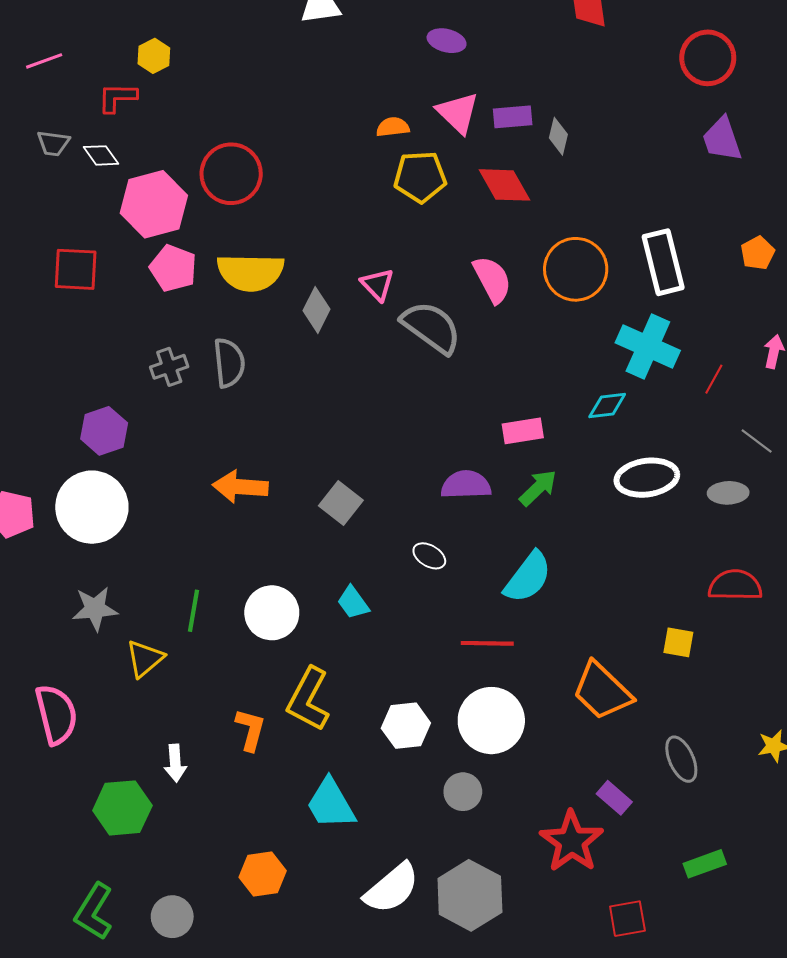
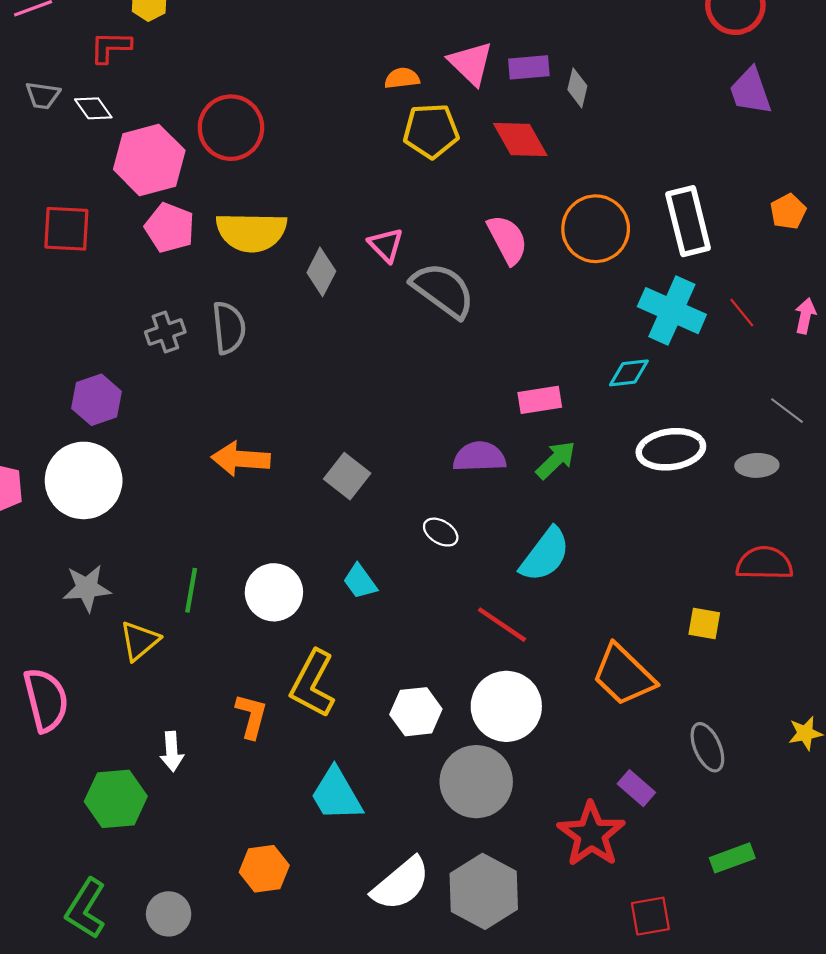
red line: (714, 379) -> (742, 313), moved, turned -68
red line: (487, 643) -> (502, 625), turned 33
gray circle: (463, 792) -> (476, 782), size x1.8

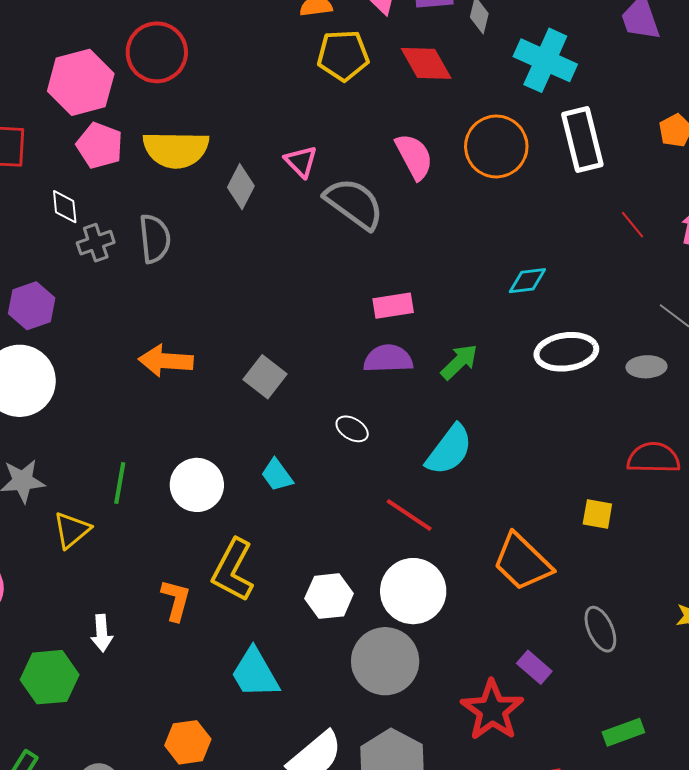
white diamond: (93, 108) -> (65, 207), moved, turned 30
cyan cross: (672, 311) -> (545, 60), moved
pink rectangle: (540, 400) -> (393, 306), moved

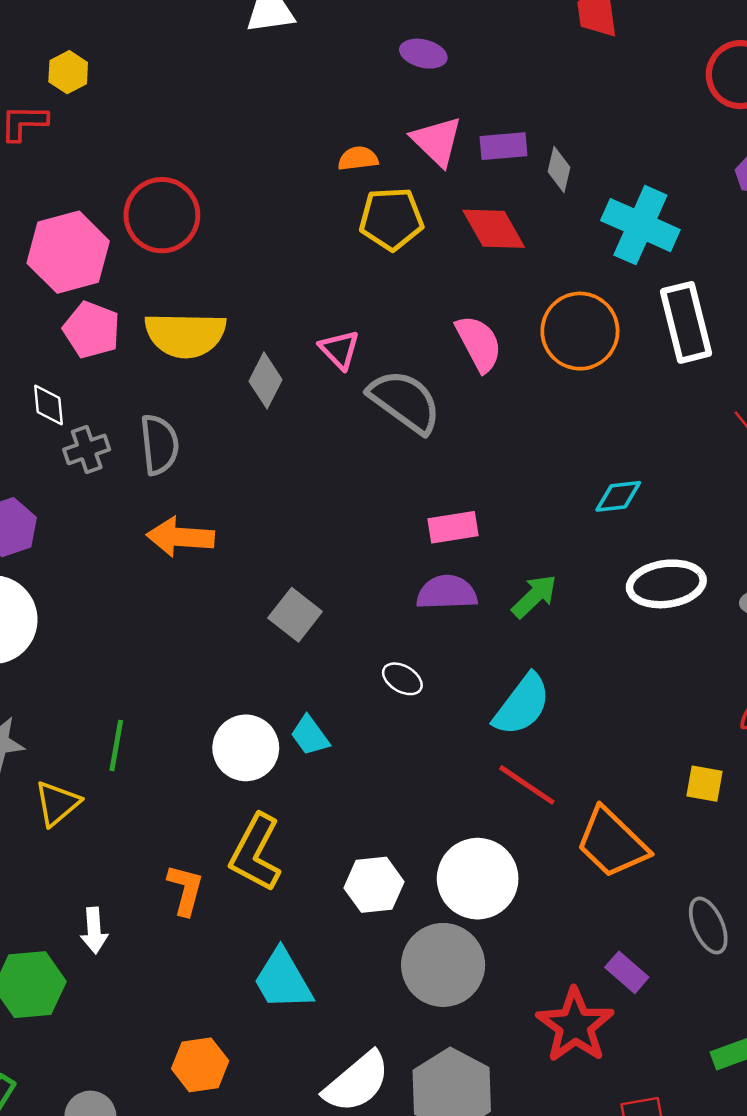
orange arrow: (166, 361) -> (180, 537), moved
white circle: (197, 485) -> (246, 748), moved
red line: (409, 515) -> (527, 785), moved

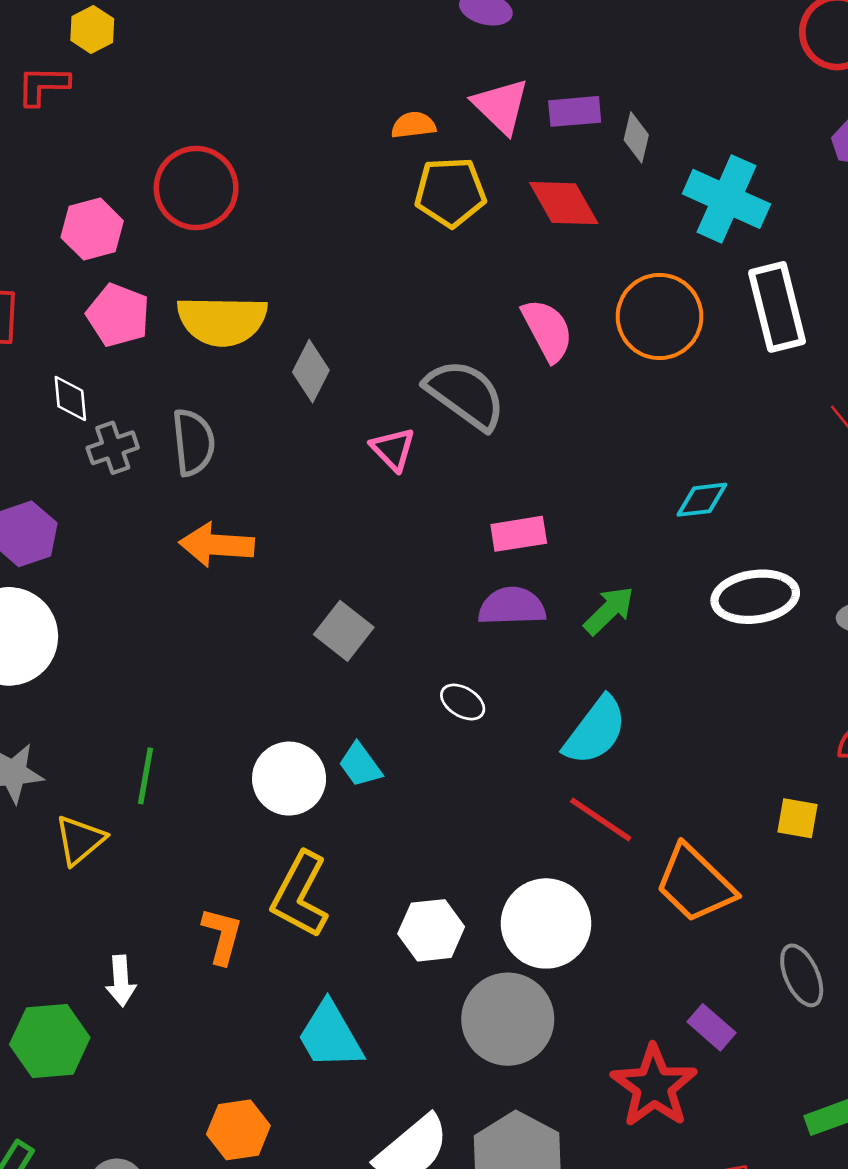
pink hexagon: (68, 252) -> (92, 229), size x0.7
pink triangle: (339, 350) -> (393, 449), moved

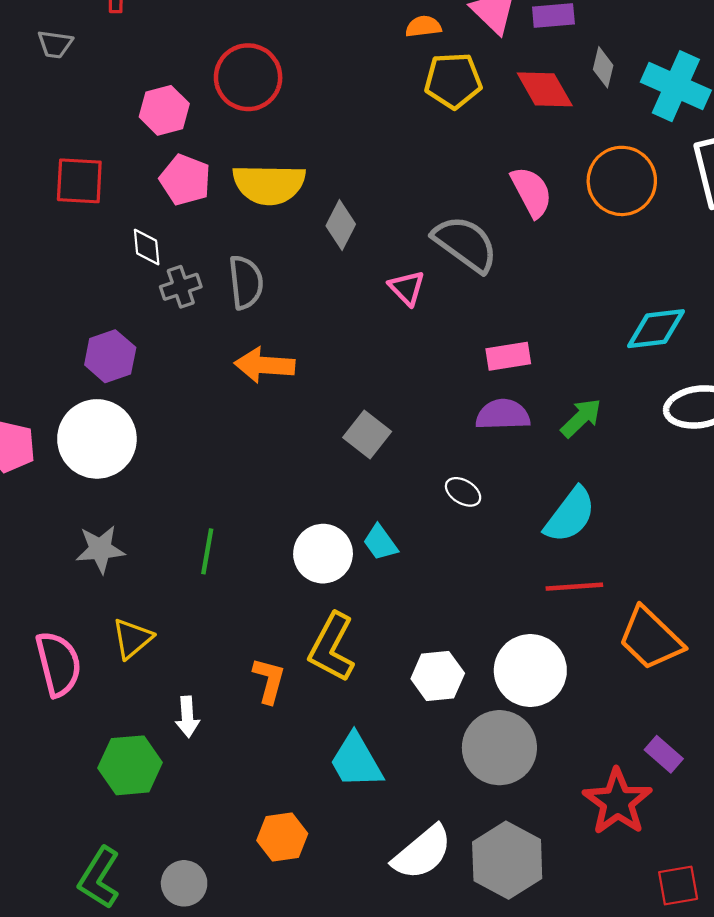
gray diamond: (636, 137) -> (603, 67), moved
cyan diamond: (702, 500) -> (656, 329), size x1.4
red line: (601, 820) -> (574, 587), turned -38
yellow triangle: (80, 840) -> (132, 639), moved

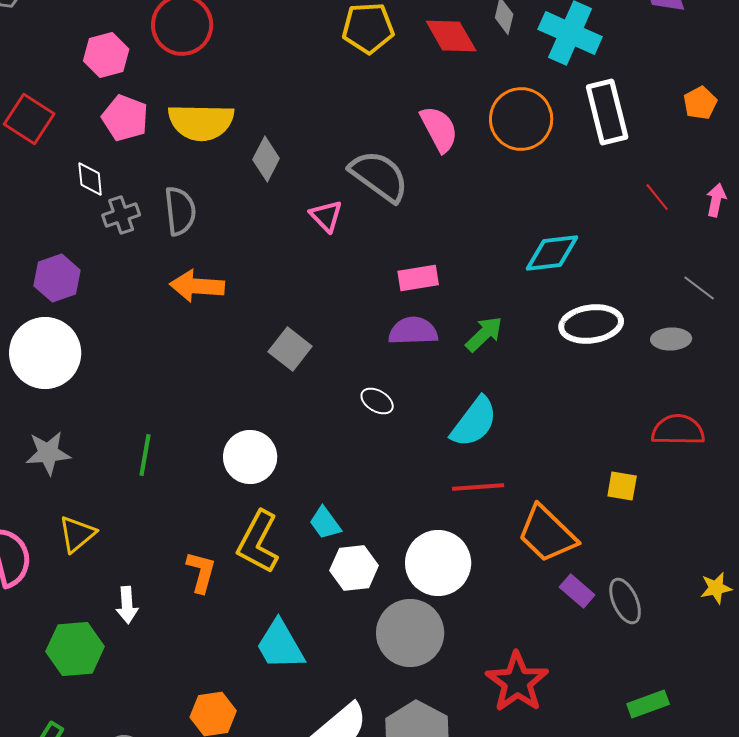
red square: (79, 181) -> (29, 119), turned 30
cyan trapezoid: (380, 543) -> (325, 523), moved
purple rectangle: (664, 754) -> (577, 591), moved

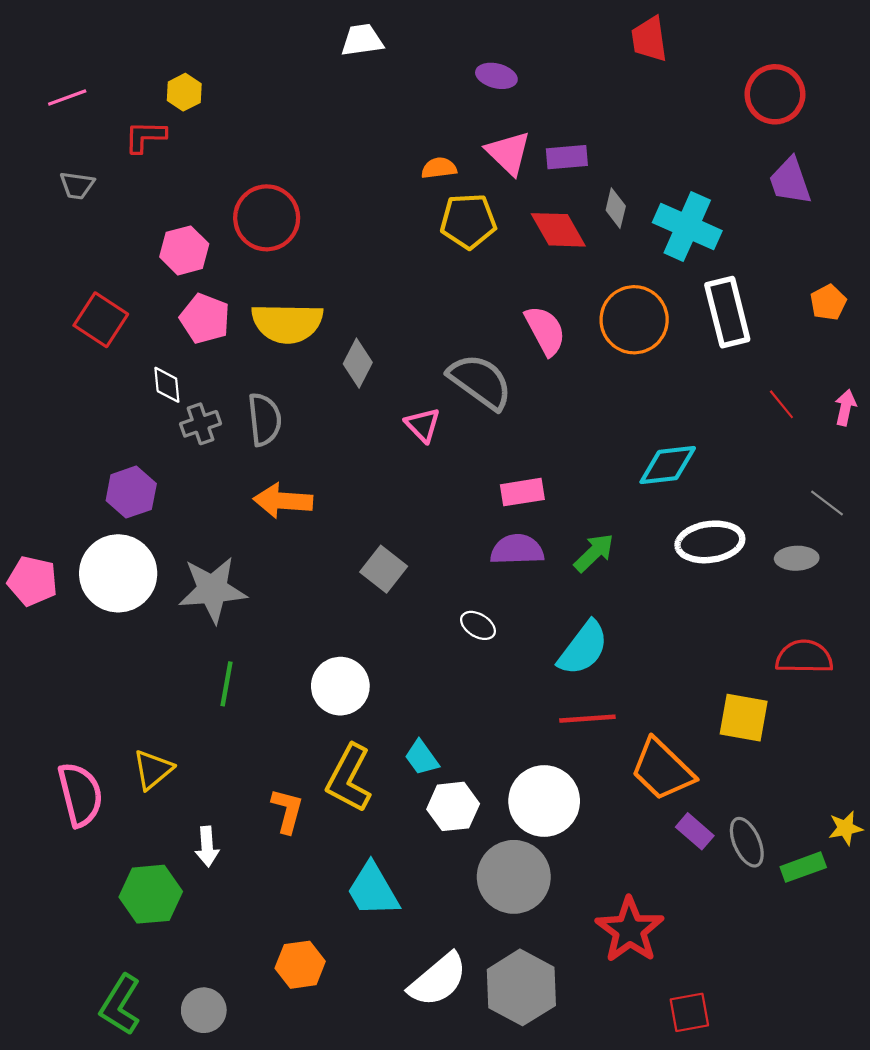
gray star: (48, 453) -> (212, 590), moved, size x1.4
yellow square: (622, 486) -> (744, 718), size x1.5
green rectangle: (648, 704) -> (803, 867), moved

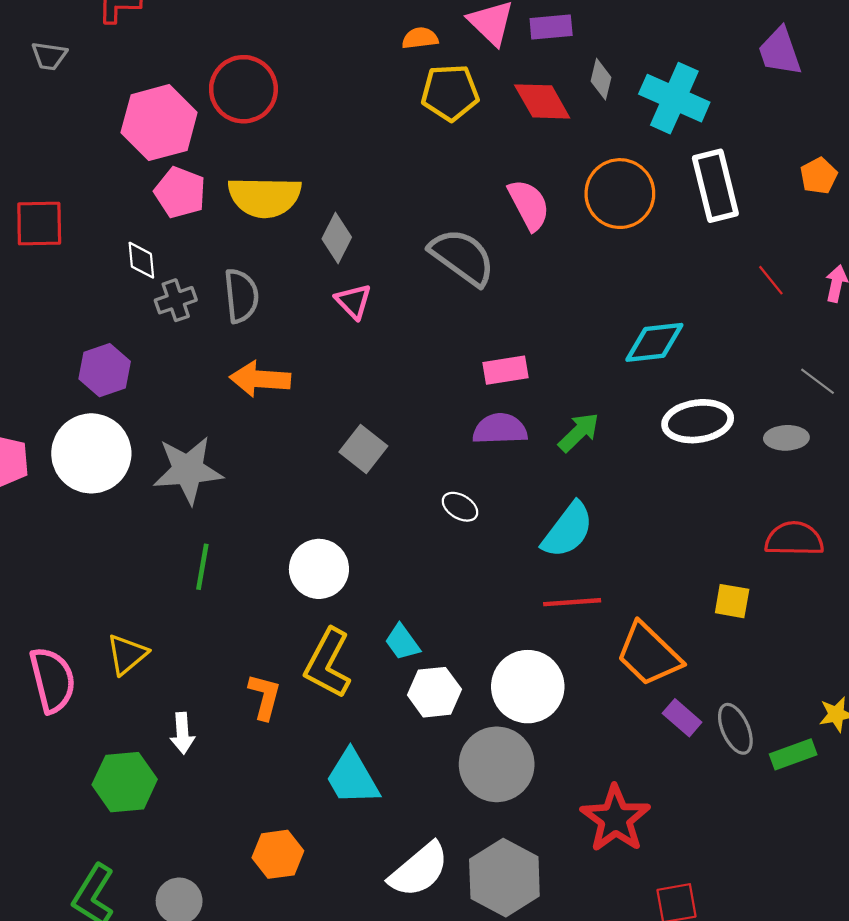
pink hexagon: (184, 250) -> (159, 123), size x1.5
red square: (101, 320) -> (39, 224), moved, turned -34
pink triangle: (423, 425) -> (353, 301), moved
yellow square: (744, 718) -> (732, 601), size x0.7

